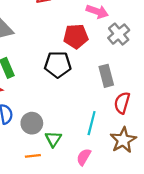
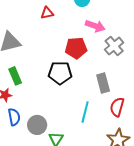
cyan line: (92, 123) -> (85, 112), moved

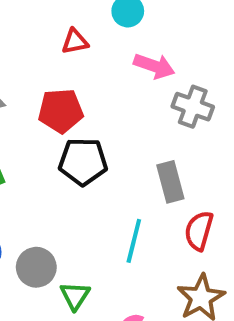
red triangle: (47, 13) -> (75, 42), moved
gray cross: (114, 46) -> (193, 107), turned -30
red pentagon: (76, 48) -> (61, 111), moved

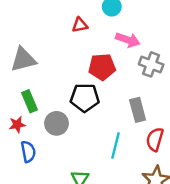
red pentagon: (61, 111) -> (102, 67), moved
gray circle: (36, 267) -> (57, 123), moved

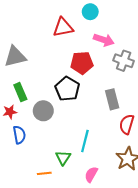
red triangle: (80, 25) -> (63, 27), size x1.5
black pentagon: (85, 98) -> (67, 89), turned 30
cyan line: (115, 145) -> (85, 141), moved

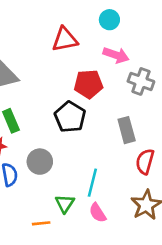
cyan circle: (90, 12) -> (109, 20), moved
gray circle: (43, 111) -> (40, 162), moved
pink semicircle: (91, 174) -> (98, 213), moved, turned -63

